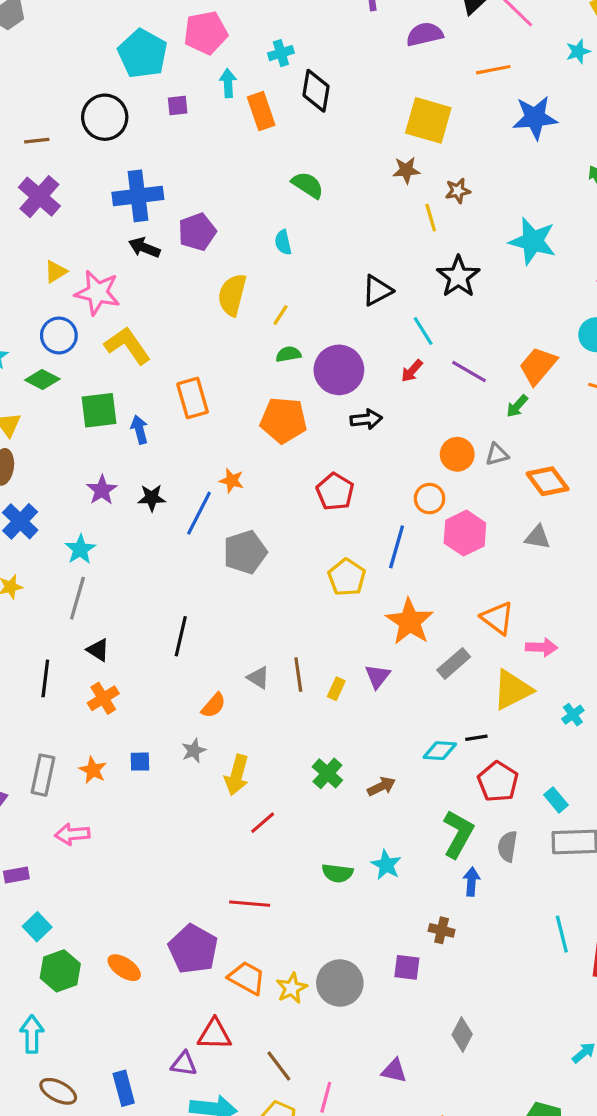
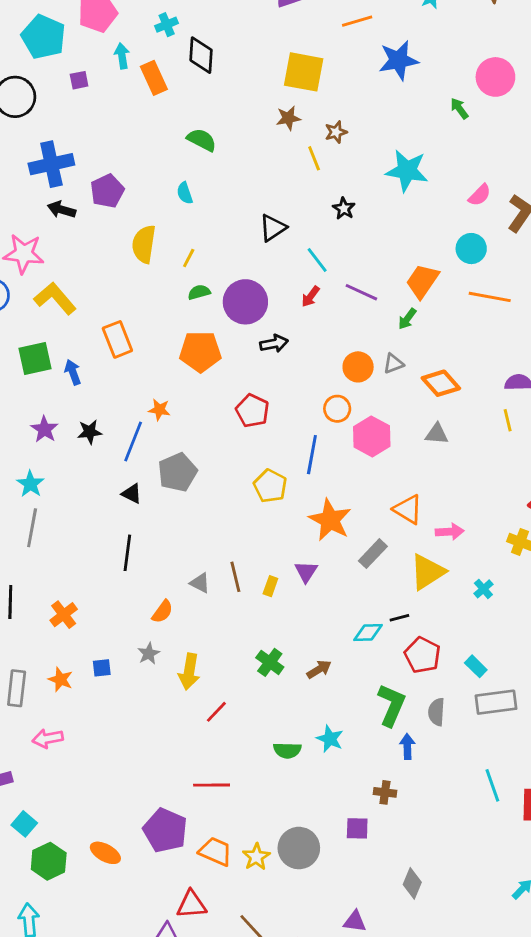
black star: (458, 277) -> (344, 208), size x0.6
black triangle: (98, 650) -> (132, 494), moved

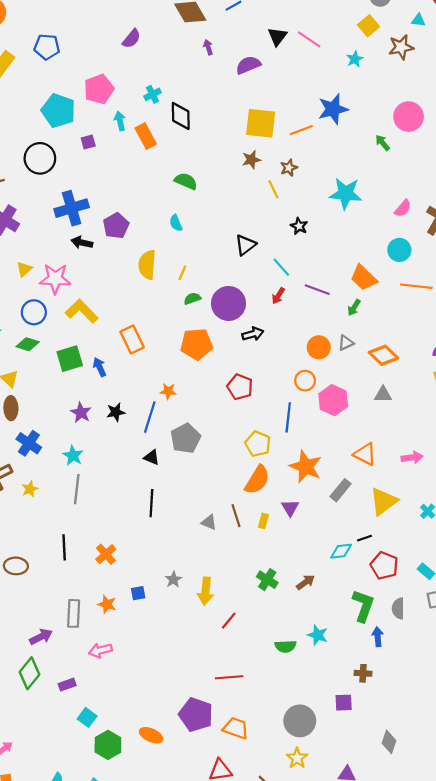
orange line: (357, 21) -> (301, 130), moved
orange trapezoid: (422, 281) -> (364, 278), turned -76
pink arrow: (450, 532) -> (412, 457), moved
orange semicircle: (162, 612) -> (257, 480), moved, size x1.6
yellow star: (256, 857) -> (297, 758), moved

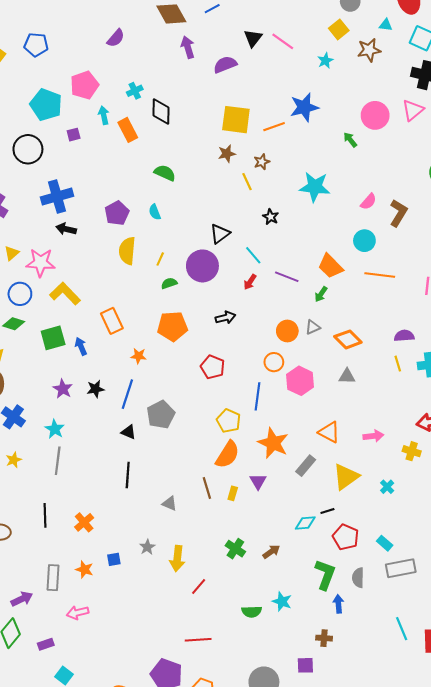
purple arrow: (208, 47) -> (188, 47), size x1.5
purple pentagon: (116, 226) -> (117, 213), moved
purple circle: (228, 303) -> (202, 266), moved
orange star: (168, 391) -> (139, 356), moved
gray triangle: (209, 522) -> (170, 503), moved

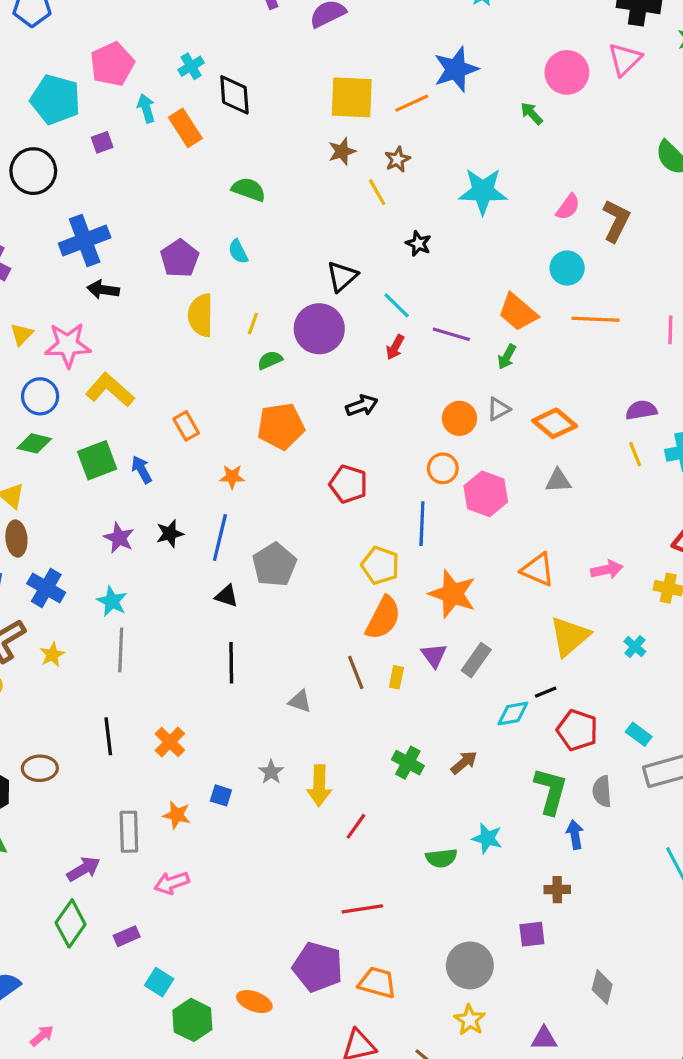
orange rectangle: (112, 321) -> (186, 426), size x0.7
gray rectangle: (306, 466) -> (476, 660), moved
blue square: (114, 559) -> (221, 795), turned 32

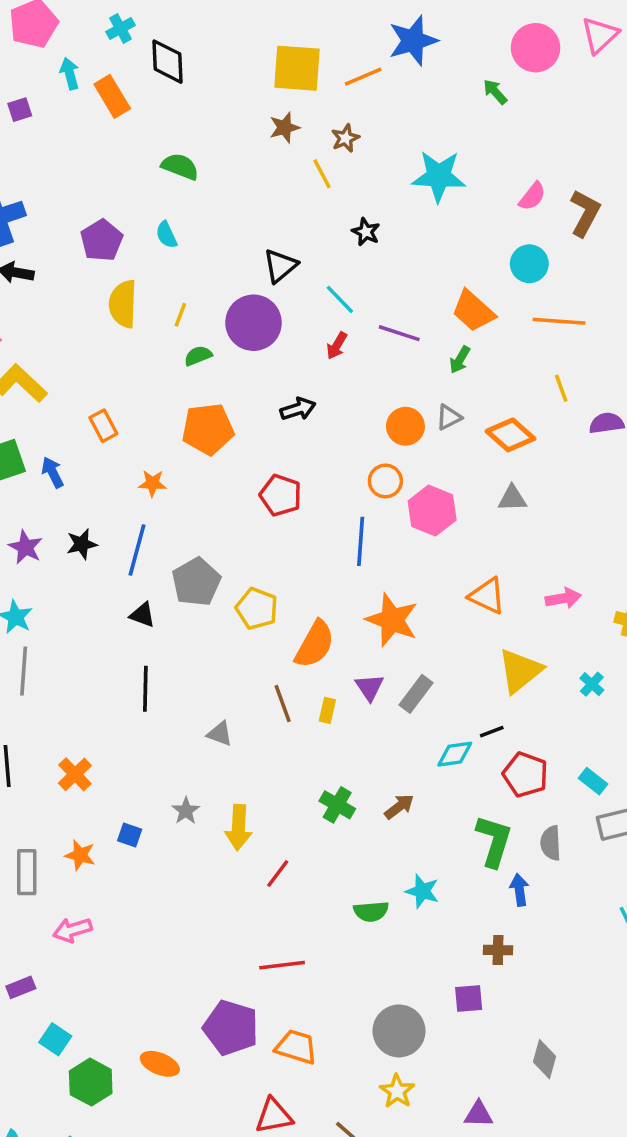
yellow line: (635, 454) -> (561, 388), moved
yellow pentagon: (380, 565) -> (257, 609), moved

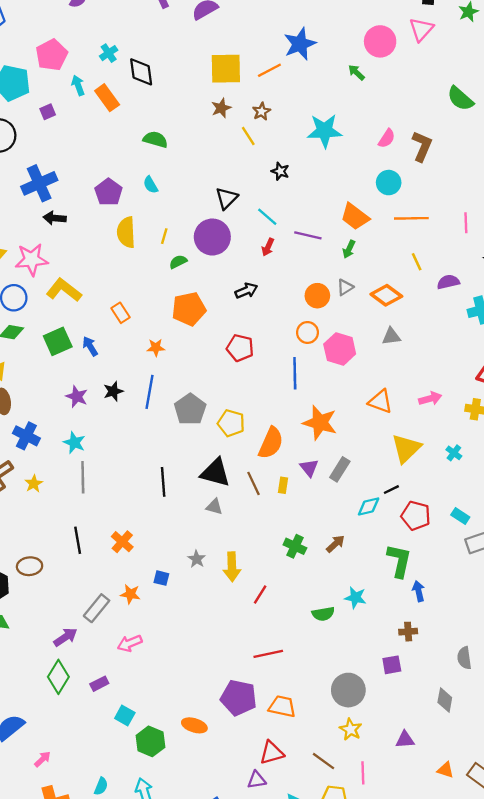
black triangle: (143, 615) -> (215, 473), moved, size x1.8
gray semicircle: (551, 843) -> (464, 658), moved
gray rectangle: (27, 872) -> (97, 608), turned 44

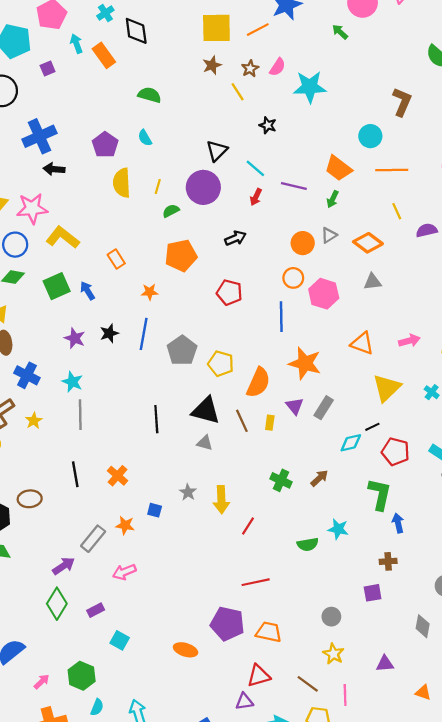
pink semicircle: (387, 138) -> (278, 67), moved
gray circle: (348, 690) -> (331, 617), size x0.6
green hexagon: (150, 741) -> (82, 676), moved

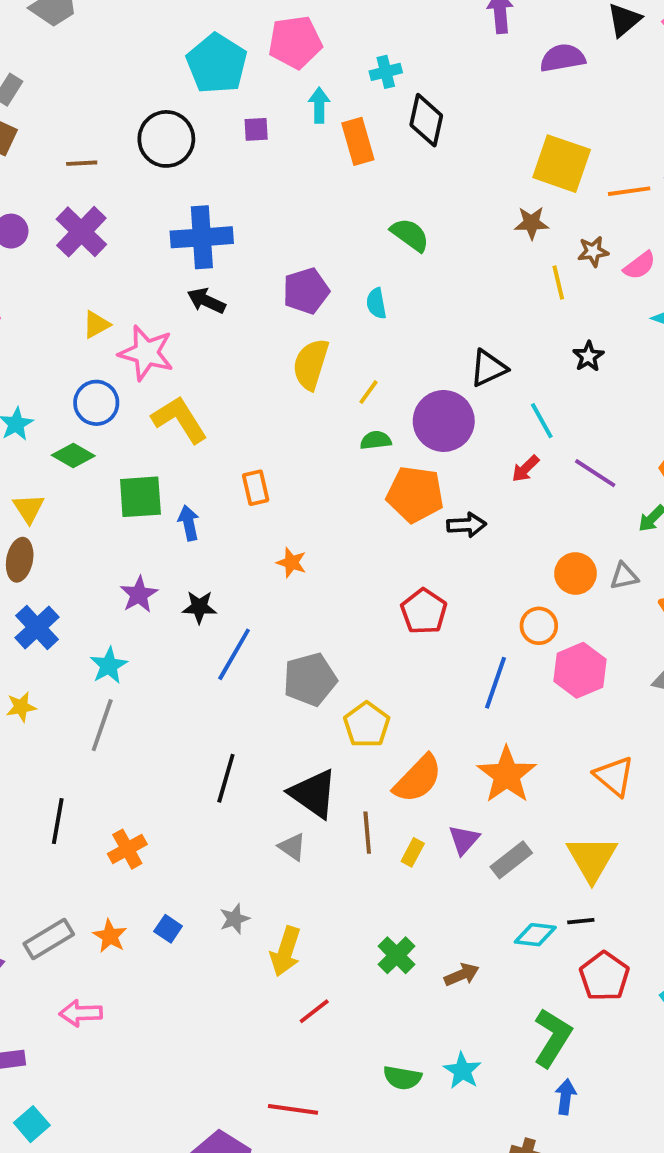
orange pentagon: (181, 255) -> (415, 494), moved
blue line: (144, 334) -> (234, 654), moved
yellow triangle: (387, 388) -> (592, 858), moved, turned -36

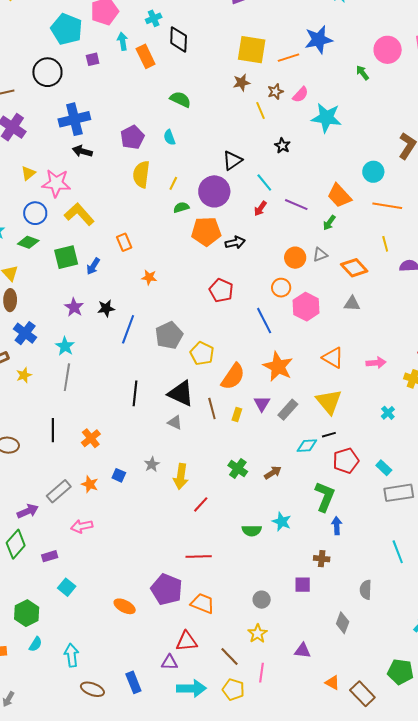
blue arrow: (189, 523) -> (93, 266), turned -126
blue line: (495, 683) -> (264, 321), turned -36
red pentagon: (604, 976) -> (346, 461), turned 30

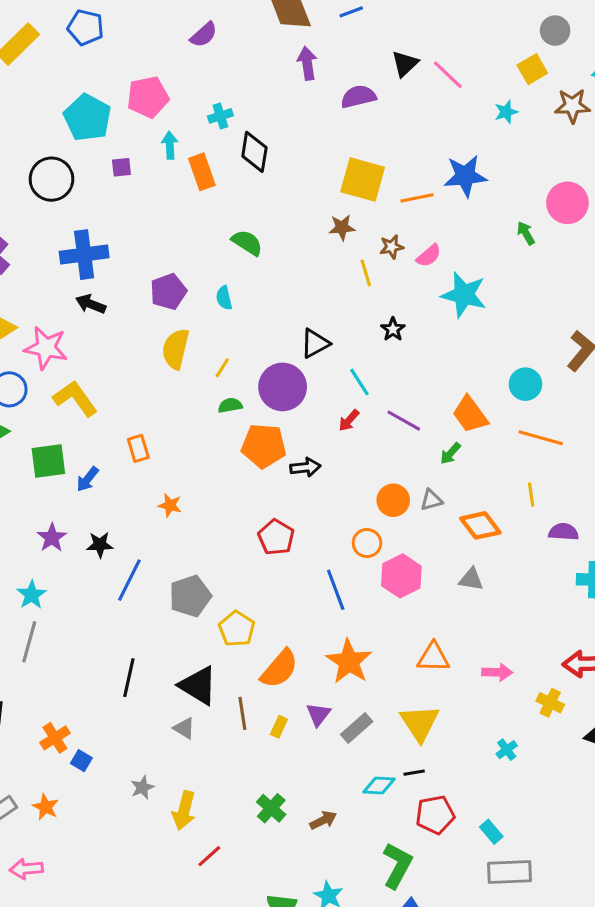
orange triangle: (333, 358) -> (433, 657), turned -35
blue square: (119, 475) -> (81, 761), moved

